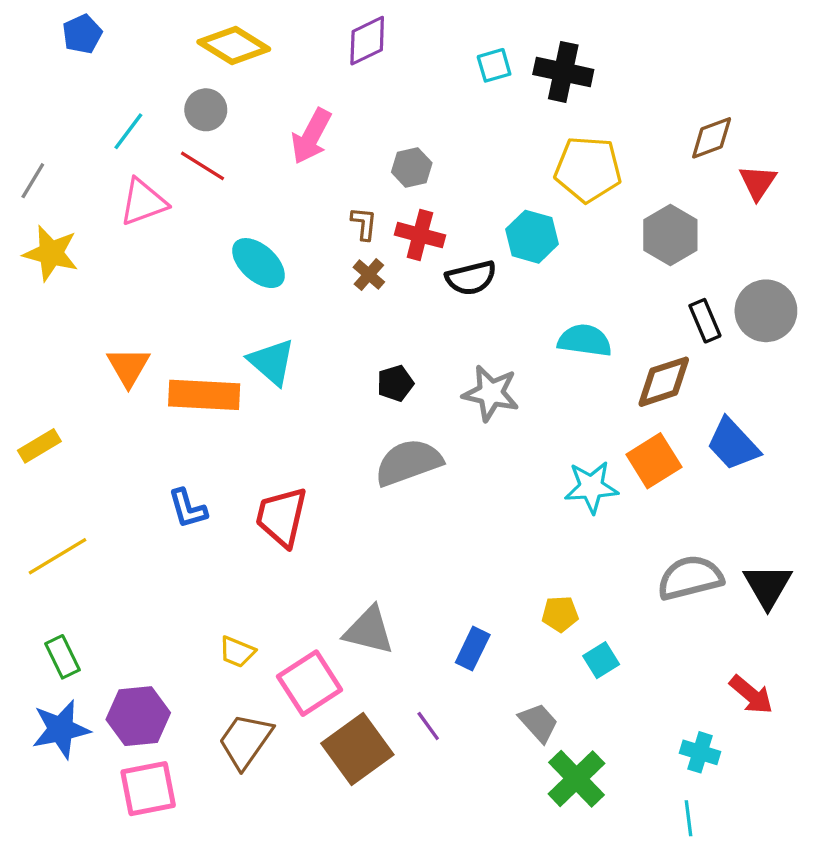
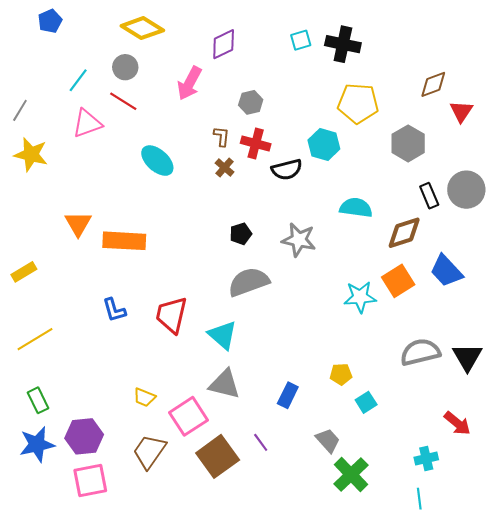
purple diamond: (367, 41) -> (224, 44), moved
cyan triangle: (272, 362) -> (223, 335), moved
cyan cross: (700, 752) -> (426, 458), turned -30

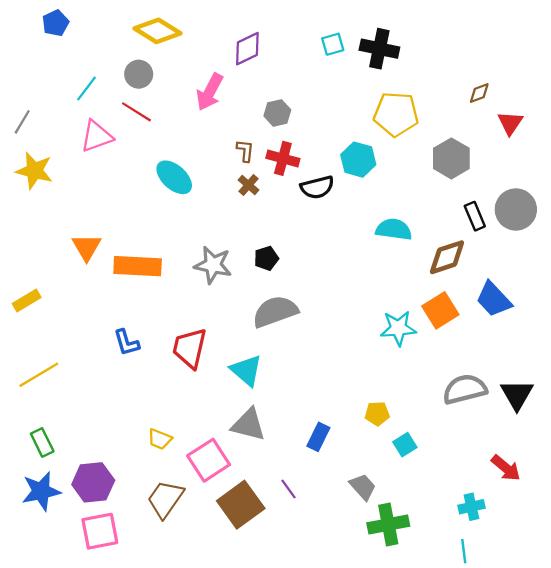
brown diamond: (433, 84) -> (479, 93), size x0.7
gray star: (299, 240) -> (213, 265), moved
green cross: (351, 475) -> (388, 525), turned 33

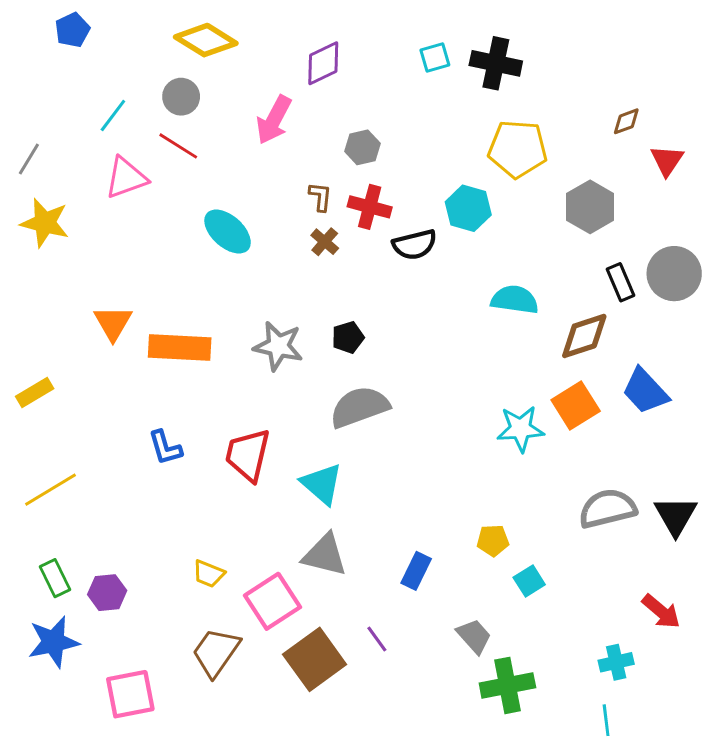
purple hexagon: (93, 482) -> (107, 593), moved, size x0.7

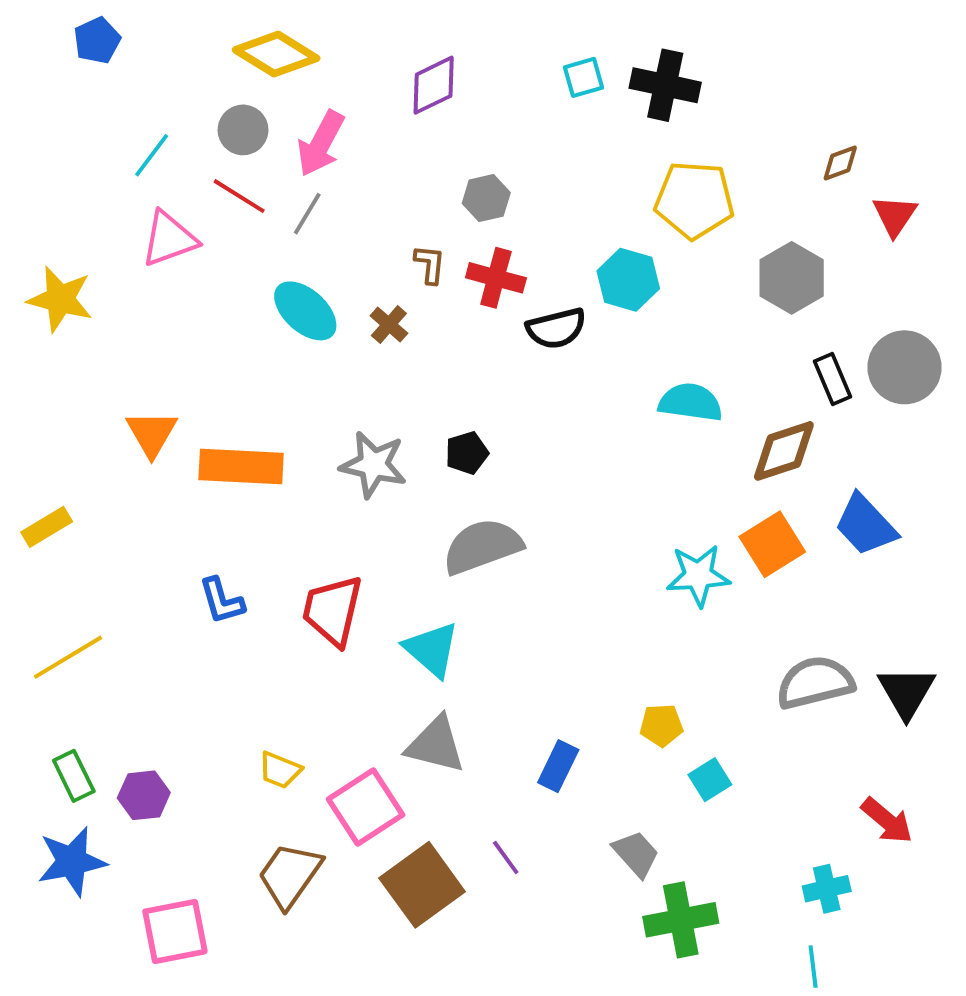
pink arrow: (274, 120) -> (321, 144), moved
gray line: (29, 159) -> (307, 214), moved
brown cross: (325, 242) -> (389, 325), moved

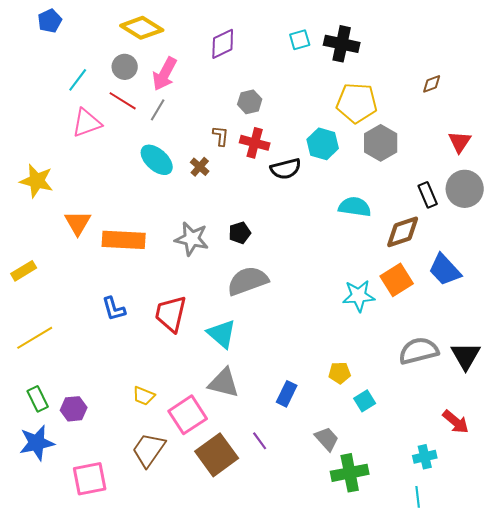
red triangle: (895, 216) -> (460, 142), moved
gray hexagon: (792, 278) -> (381, 143), moved
yellow star: (60, 299) -> (37, 181), moved

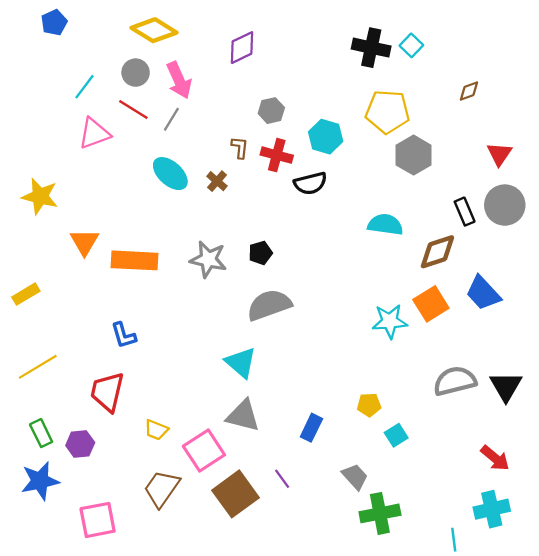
cyan square: (300, 40) -> (411, 45), moved, turned -30
pink arrow: (165, 74) -> (179, 80), turned -52
cyan hexagon: (323, 144) -> (326, 137), moved
red trapezoid: (171, 314) -> (107, 392), moved
cyan cross: (425, 457) -> (492, 509), moved, size x1.4

